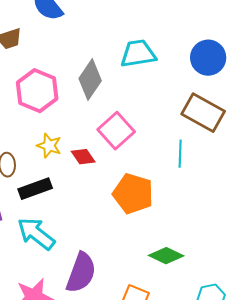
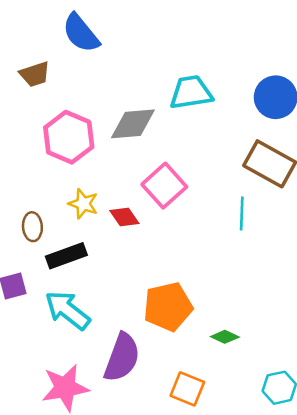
gray diamond: (90, 80) -> (133, 124), turned 51
orange pentagon: (133, 194) -> (168, 307), moved, turned -30
green diamond: (166, 256) -> (225, 337), size x0.7

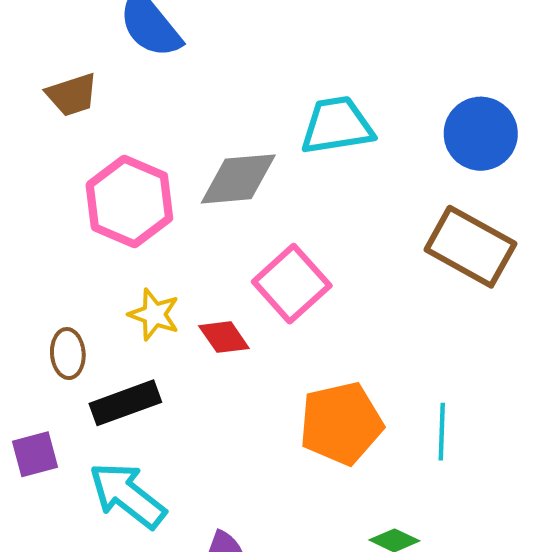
cyan line: (242, 213) -> (442, 432), moved
orange pentagon: (168, 307) -> (341, 423), moved

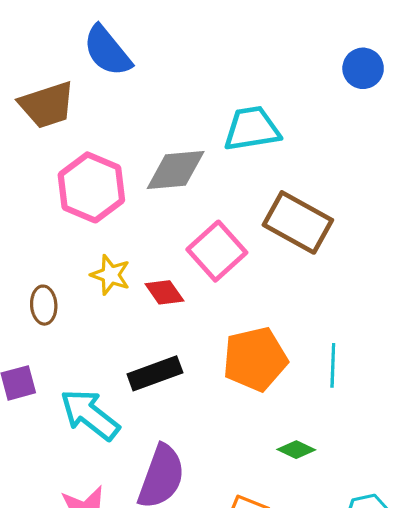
brown trapezoid: (72, 95) -> (47, 105), size x1.4
blue circle: (481, 134) -> (363, 68), moved, size x0.7
brown rectangle: (470, 247) -> (298, 222), moved
black rectangle: (125, 403) -> (155, 373), moved

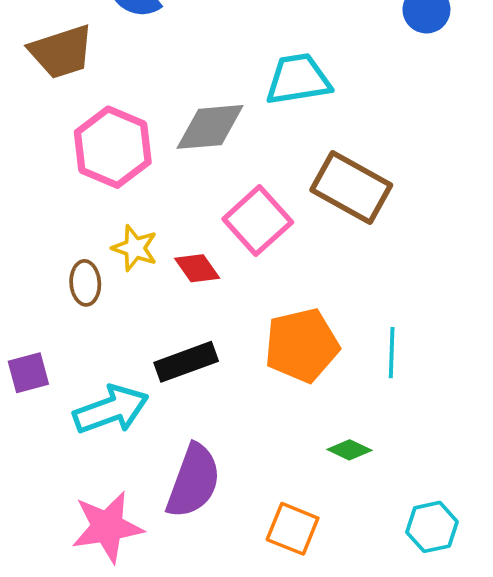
brown ellipse: (44, 305) -> (85, 283), moved
cyan arrow: (90, 415) -> (111, 410), turned 122

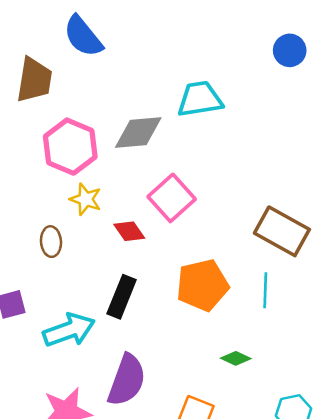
brown trapezoid: (61, 52) -> (34, 80), turned -63
brown rectangle: (351, 188) -> (282, 231), moved
yellow star: (135, 248) -> (86, 199), moved
black rectangle: (186, 362) -> (122, 297), turned -48

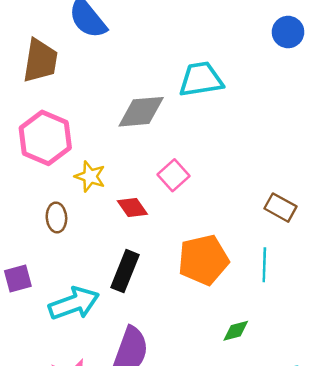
pink hexagon: (70, 147) -> (45, 138), moved
pink square: (172, 198) -> (173, 175), size x0.7
brown rectangle: (282, 231) -> (281, 208), size x0.6
green diamond: (236, 358) -> (236, 331), turned -40

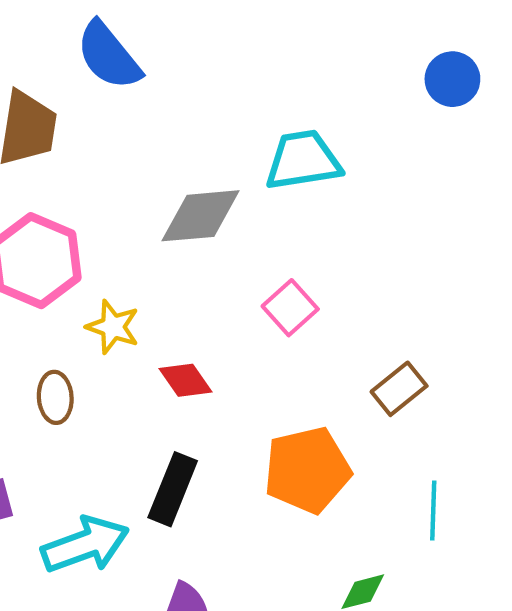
pink square: (173, 175) -> (290, 308), moved
brown rectangle: (281, 208) -> (399, 389), moved, turned -68
cyan line: (264, 265) -> (433, 511), moved

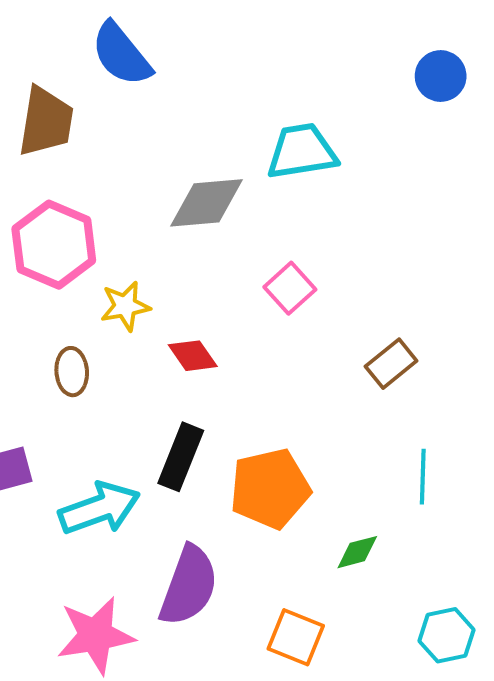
yellow star: (113, 327) -> (125, 306), turned -30
orange pentagon: (307, 470) -> (270, 489), moved

